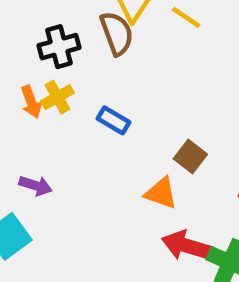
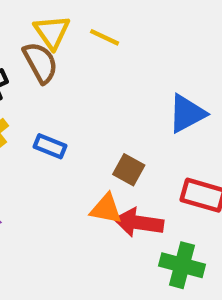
red arrow: (187, 246) -> (139, 223), moved

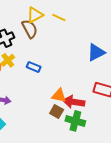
yellow triangle: (52, 32) -> (35, 15), turned 36
brown square: (129, 170) -> (57, 111), moved
green cross: (182, 265) -> (75, 121), moved

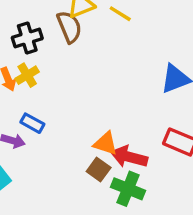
blue rectangle: (34, 67) -> (32, 123), moved

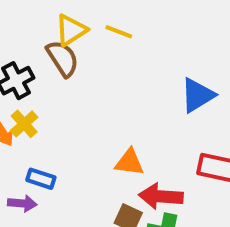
orange triangle: (106, 143) -> (129, 162), moved

